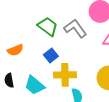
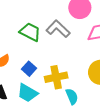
blue square: (51, 55) -> (29, 69), moved

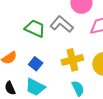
yellow cross: (56, 77) -> (72, 60), moved

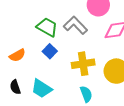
blue square: (36, 64) -> (50, 51), moved

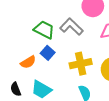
orange semicircle: (17, 55) -> (28, 62), moved

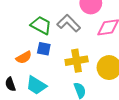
blue square: (48, 53) -> (44, 49), turned -32

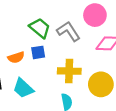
blue square: (44, 49) -> (38, 52), turned -32

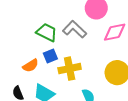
yellow cross: (69, 71) -> (70, 69), moved

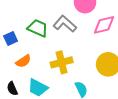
blue square: (50, 56) -> (11, 39), moved

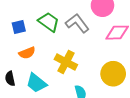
yellow cross: (62, 62) -> (66, 62), turned 30

